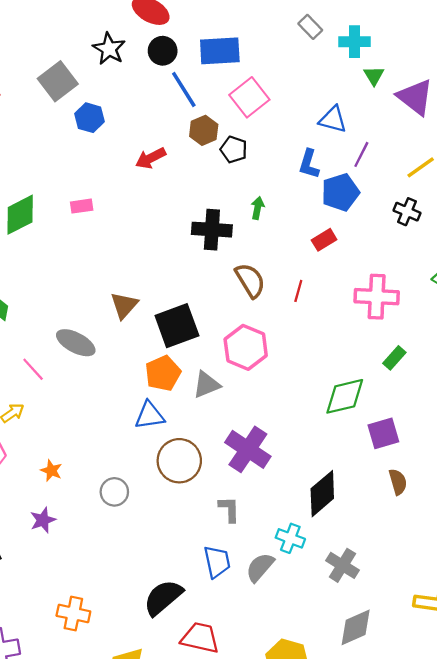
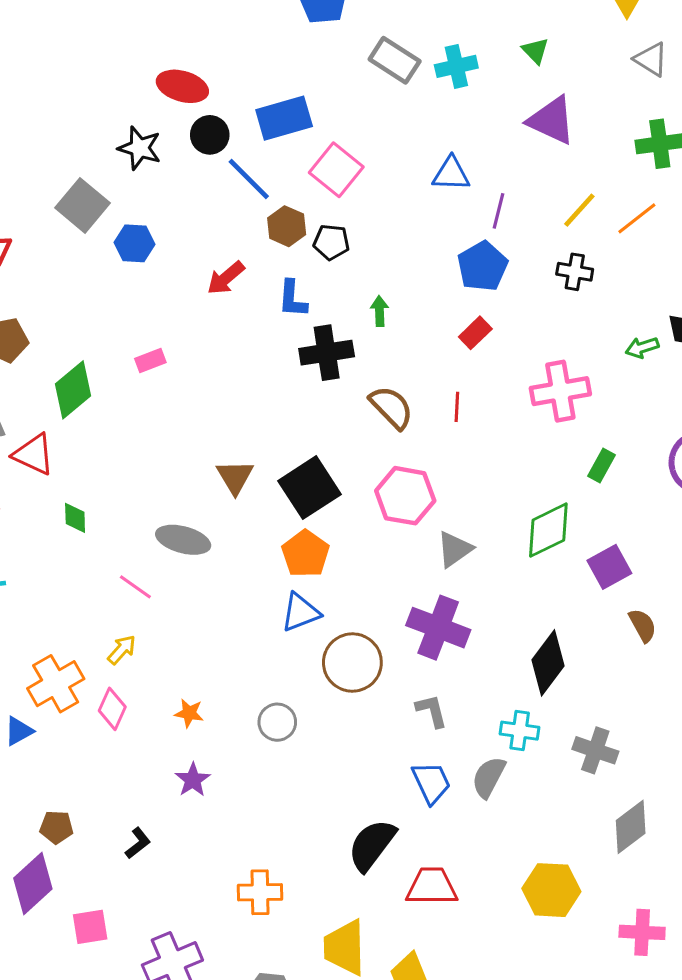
gray rectangle: (310, 27) -> (395, 60), size x1.5
green triangle: (374, 76) -> (535, 51), moved
blue L-shape: (309, 164) -> (292, 299), moved
gray triangle: (206, 385) -> (455, 549), moved

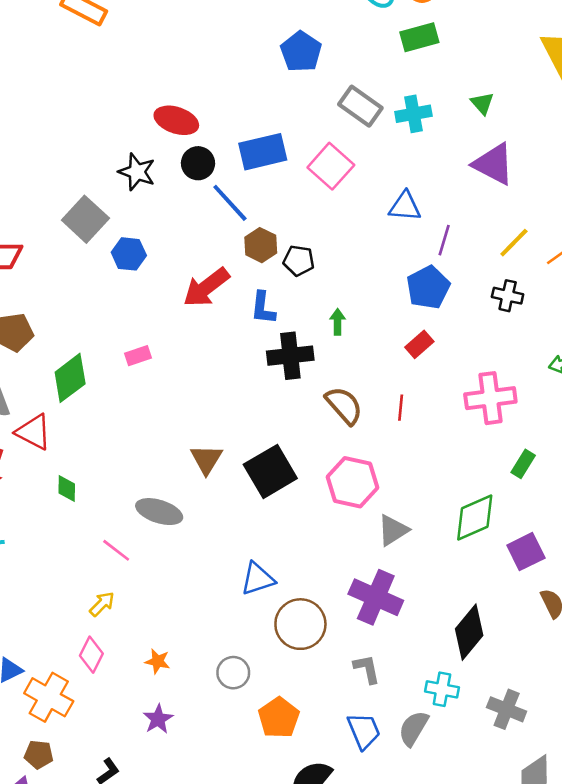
pink square: (336, 170) -> (331, 166), moved
red arrow: (226, 278) -> (206, 287), size x1.4
orange pentagon: (305, 554) -> (279, 718), moved
orange cross: (56, 684) -> (49, 697), moved, turned -33

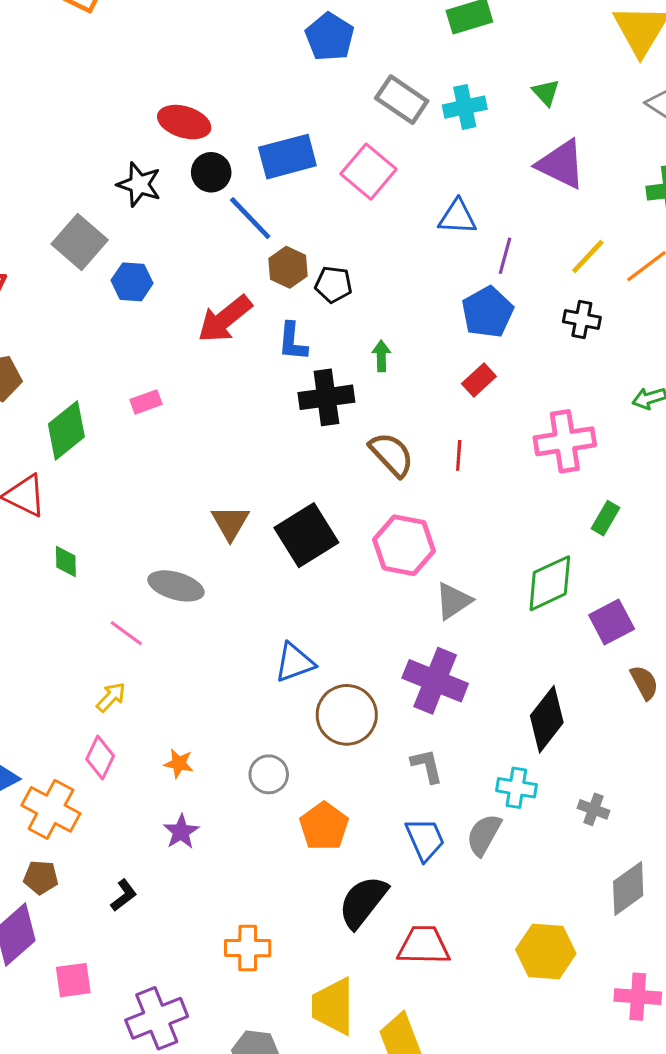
gray cross: (507, 709) -> (593, 809), size x0.7

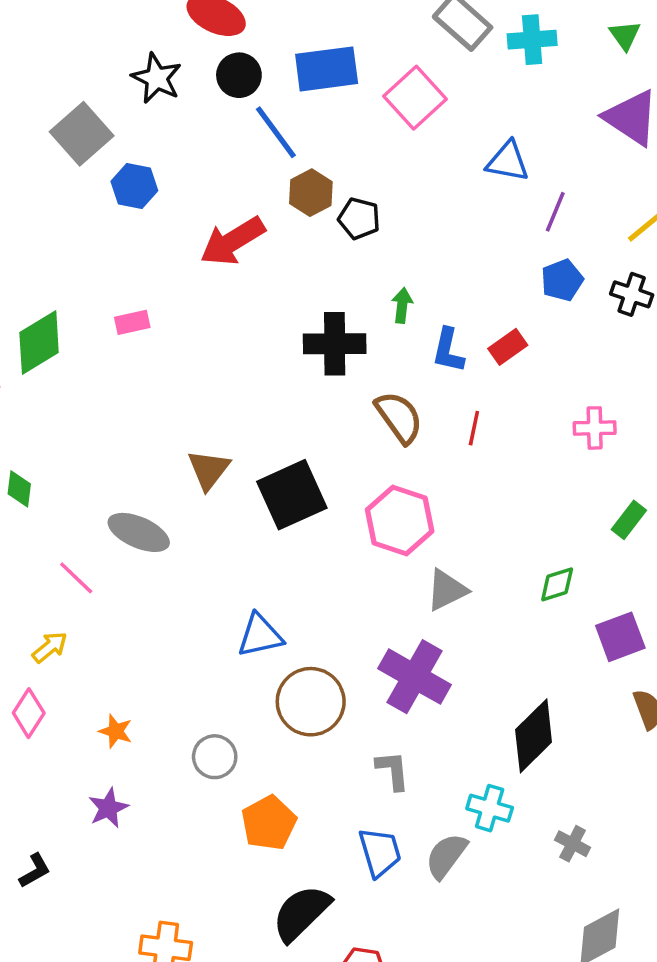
blue pentagon: (488, 312) -> (562, 280), moved, size x0.7
blue L-shape: (293, 342) -> (448, 350), moved
pink cross: (565, 441) -> (595, 428), size x0.6
green diamond: (550, 583) -> (557, 584), size x0.6

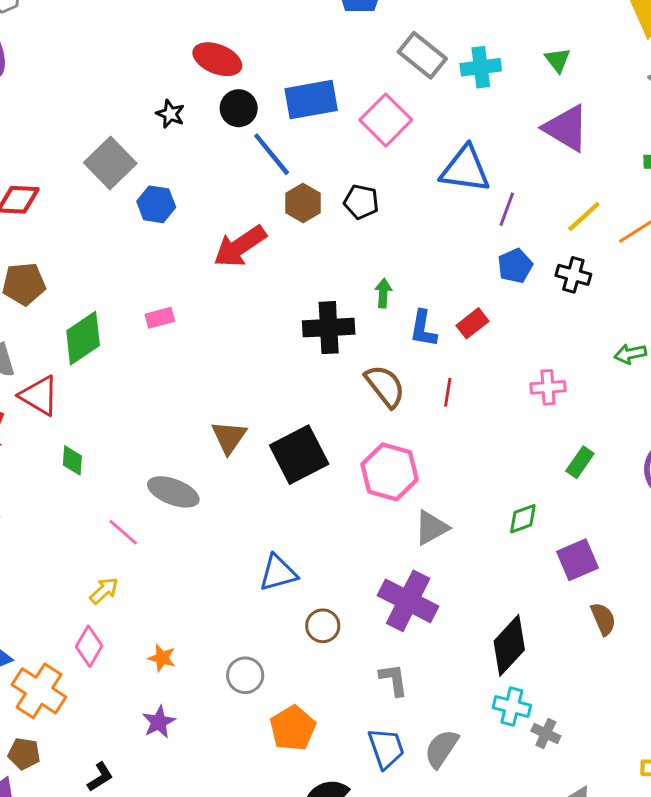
black star: (157, 78) -> (170, 114), size x0.7
blue triangle: (508, 161) -> (465, 169), size x1.4
black pentagon: (359, 218) -> (361, 202), moved
brown circle: (311, 702) -> (323, 626), size x0.6
cyan cross: (490, 808) -> (512, 706), moved

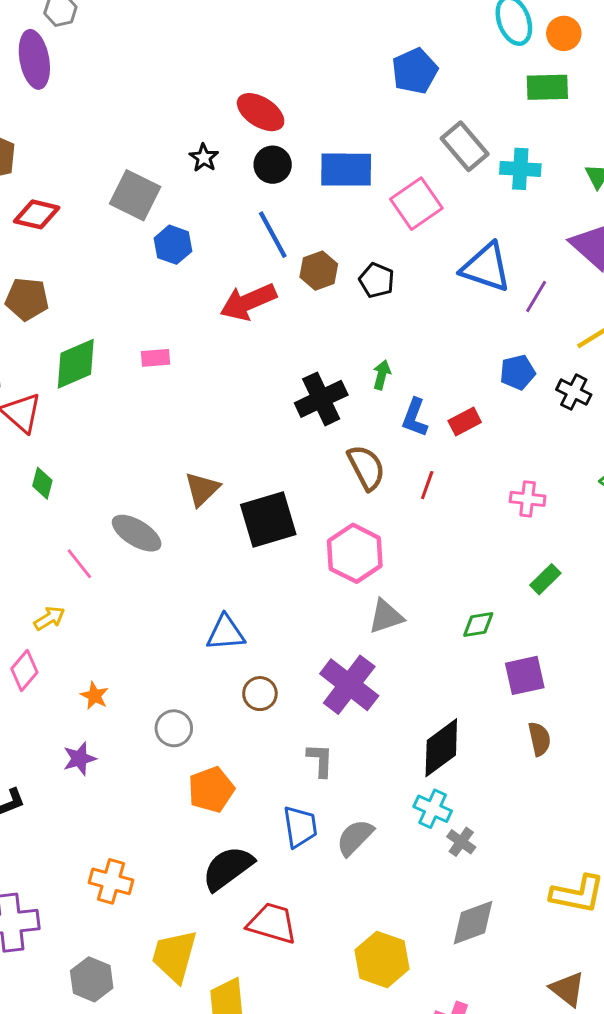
blue line: (272, 154) -> (273, 235), moved
gray square: (110, 163) -> (135, 195), turned -30
purple line: (507, 209) -> (536, 297), moved
black cross: (329, 328) -> (321, 399), turned -33

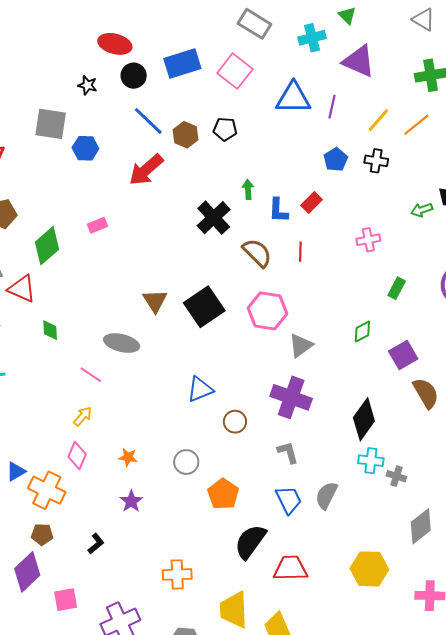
cyan cross: (520, 169) -> (312, 38), moved
brown semicircle: (539, 739) -> (426, 393), size x1.4

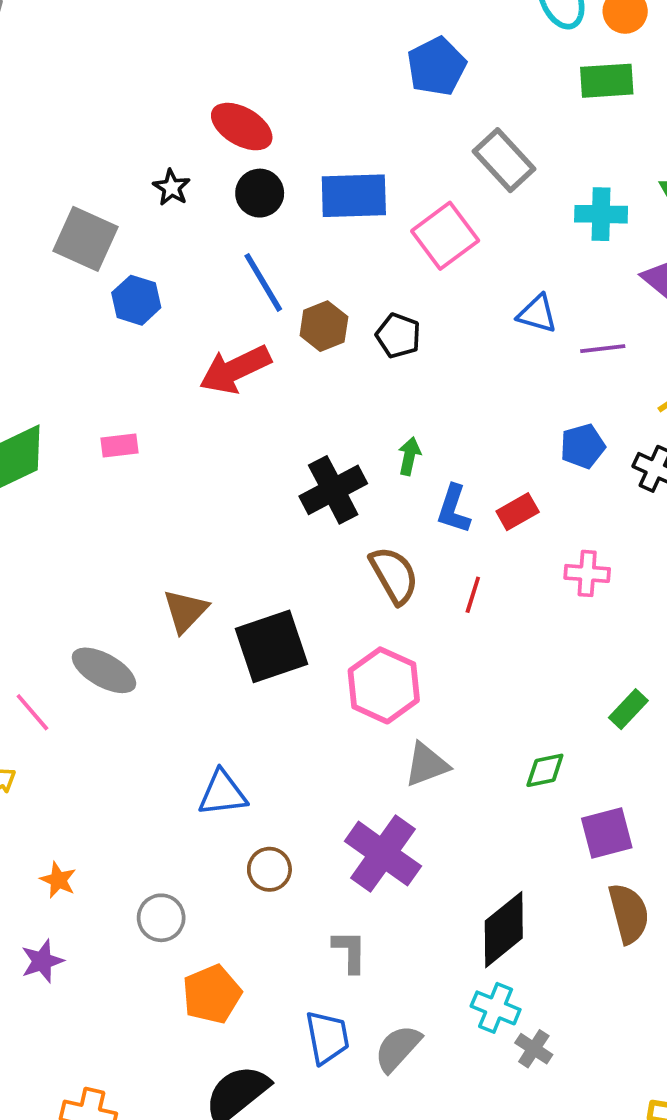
blue triangle: (293, 98) -> (537, 314), size x0.6
purple line: (332, 107) -> (603, 349), turned 55
pink cross: (368, 240) -> (587, 573), moved

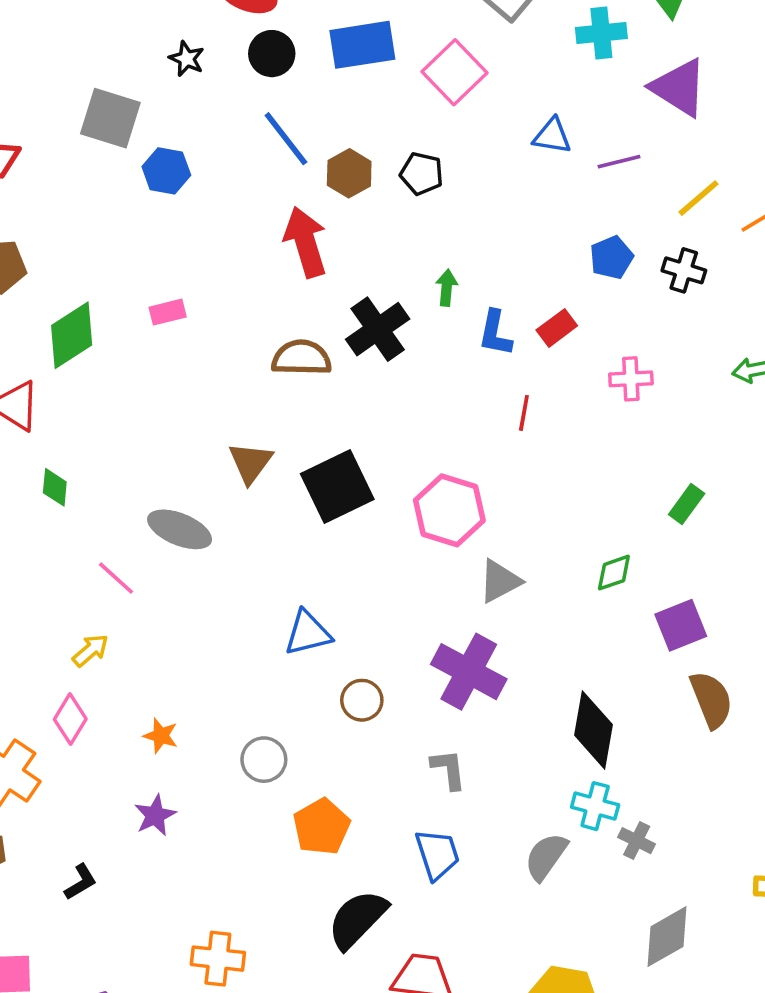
red arrow: (235, 370) -> (306, 242), moved, turned 106
brown semicircle: (394, 575) -> (301, 358), moved, turned -52
black diamond: (504, 930) -> (593, 730), turned -34
gray semicircle: (398, 1048) -> (546, 857), moved

